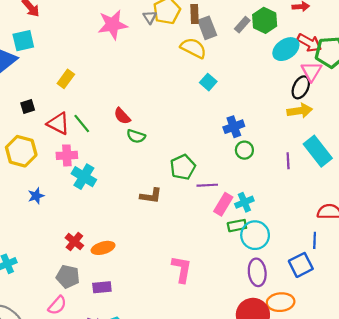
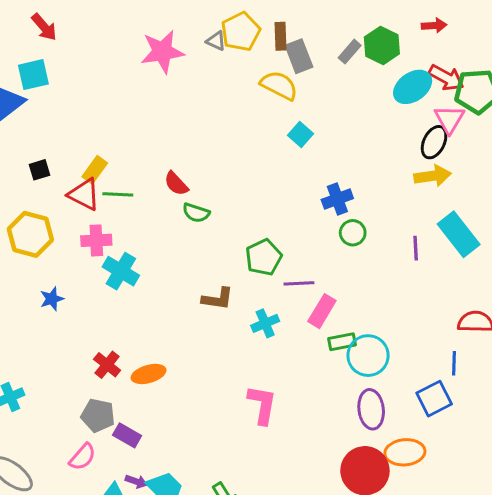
gray triangle: (150, 17) -> (216, 41), turned -32
yellow rectangle: (66, 79) -> (95, 170), moved
green line: (82, 124) -> (118, 194), turned -48
cyan cross: (244, 202) -> (265, 323), moved
purple rectangle: (102, 287) -> (127, 435), moved, turned 36

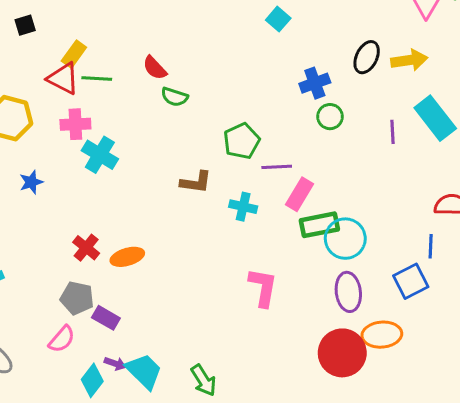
black ellipse: (434, 142) -> (367, 57), moved
black square: (40, 170) -> (25, 25), moved
cyan cross: (265, 323) -> (243, 207), turned 36
green rectangle: (342, 342) -> (319, 225), size x1.4
pink L-shape: (262, 405) -> (263, 287), moved

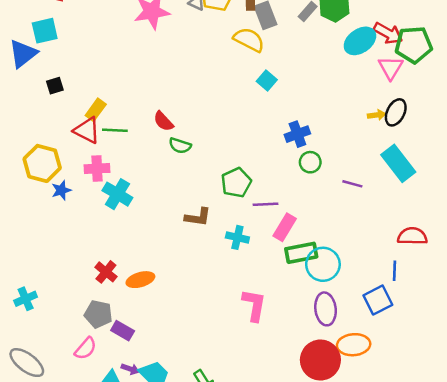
black ellipse: (367, 57) -> (396, 112), moved
yellow arrow: (409, 60) -> (377, 115), size x0.6
purple line: (393, 132) -> (352, 184), moved, turned -72
blue star: (31, 182) -> (61, 190), moved

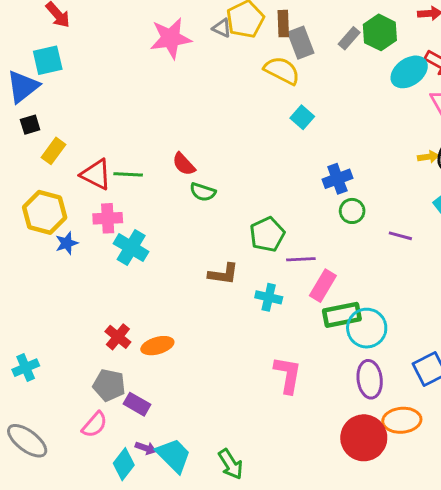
black square: (55, 86) -> (30, 125), moved
yellow rectangle: (96, 110) -> (54, 151), moved

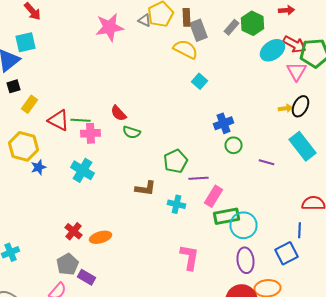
pink cross: (108, 218) -> (90, 133), moved
gray pentagon: (109, 385) -> (68, 264), turned 30

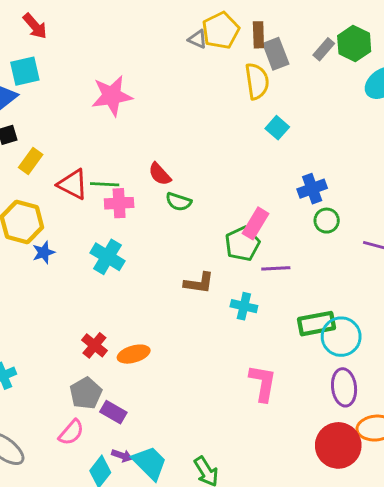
pink star: (110, 27) -> (112, 96), moved
yellow semicircle: (186, 49) -> (257, 81), turned 55
pink rectangle: (214, 196) -> (256, 223), moved

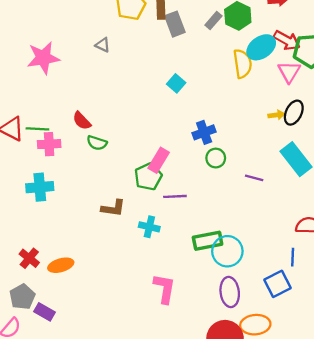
gray triangle: (197, 39) -> (103, 45), moved
yellow semicircle: (257, 81) -> (243, 64), moved
cyan cross: (108, 257) -> (40, 187), turned -36

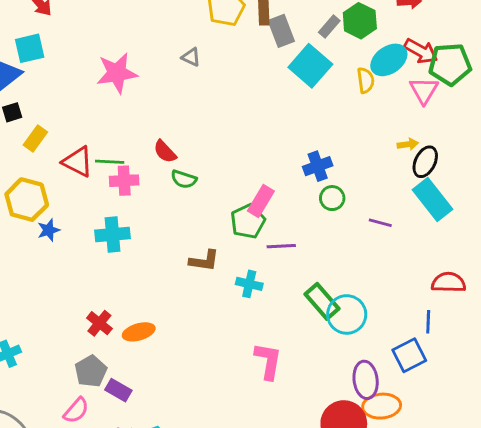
yellow semicircle: (243, 64) -> (366, 80), size x0.7
cyan square: (176, 83) -> (310, 66), moved, size x1.8
black ellipse: (294, 113) -> (425, 162), moved
green rectangle: (208, 241) -> (322, 301), turned 60
purple ellipse: (230, 292) -> (366, 380), moved

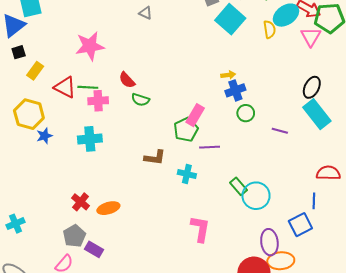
pink star: (117, 73) -> (90, 46), moved
yellow arrow: (408, 144) -> (228, 75), moved
green rectangle: (322, 301) -> (238, 186), size x0.7

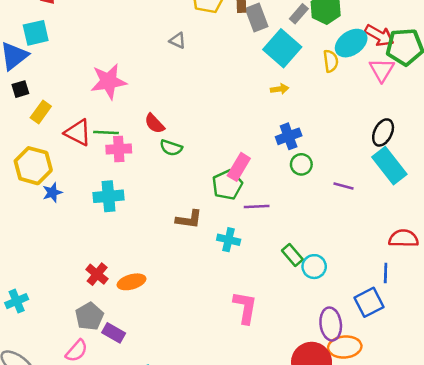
yellow arrow: (228, 75) -> (280, 89), moved
cyan circle: (256, 196) -> (314, 267), size x0.7

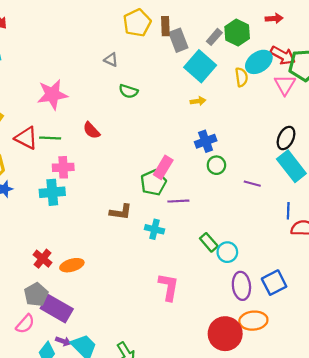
green semicircle: (171, 148) -> (128, 91), moved
pink cross: (119, 149) -> (63, 167), moved
blue line: (386, 273) -> (288, 211), moved
purple ellipse: (331, 324) -> (241, 286), moved
purple rectangle: (114, 333) -> (57, 309), size x1.6

